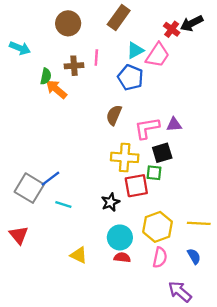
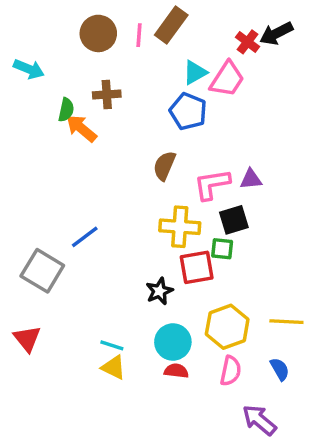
pink line: (96, 57) -> (139, 35), moved
blue line: (50, 179) -> (85, 237), moved
cyan line: (63, 205) -> (112, 345), moved

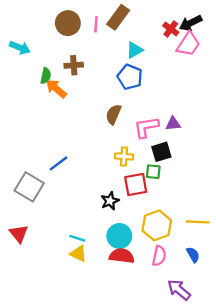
pink trapezoid: (227, 79) -> (188, 44), moved
yellow cross: (180, 227) -> (124, 156), size x0.7
red semicircle: (176, 371) -> (122, 256), size x1.5

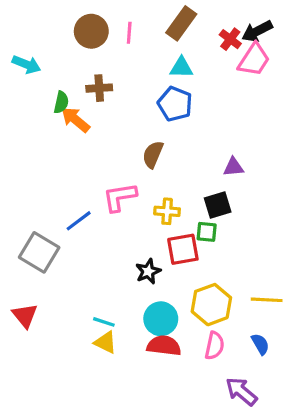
brown rectangle: (118, 17) -> (181, 23), moved
cyan triangle: (135, 50) -> (181, 68), turned 30
pink L-shape: (146, 127) -> (120, 197), moved

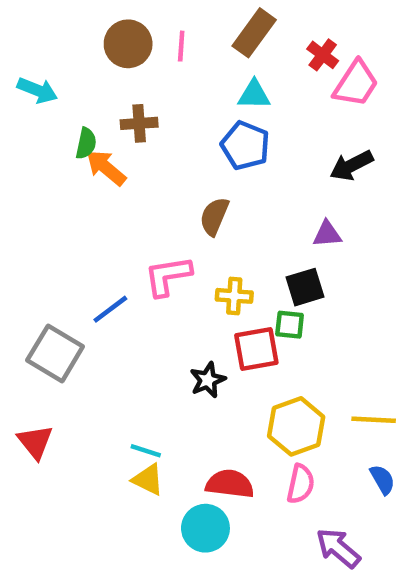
black arrow: (257, 31) -> (351, 165), moved
cyan circle: (161, 319) -> (205, 528), moved
blue semicircle: (260, 344) -> (382, 480), moved

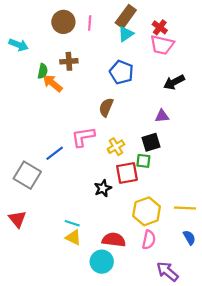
pink trapezoid: (356, 84) -> (162, 45), moved, turned 70
cyan triangle: (254, 95) -> (126, 34), moved, turned -35
yellow cross: (234, 296) -> (116, 147), turned -35

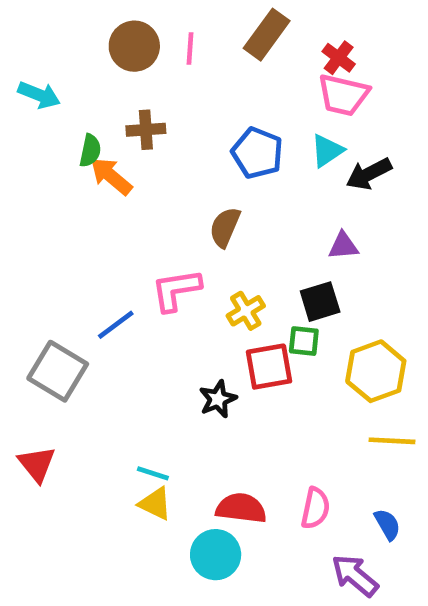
cyan triangle: (126, 34) -> (327, 151), moved
yellow hexagon: (147, 211) -> (376, 371), moved
blue semicircle: (189, 238) -> (387, 524), moved

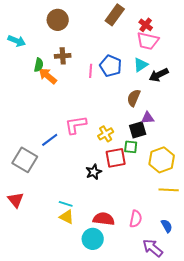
pink line: (190, 48) -> (91, 71), moved
brown semicircle: (225, 227) -> (134, 98), moved
purple triangle: (343, 246) -> (148, 118), moved

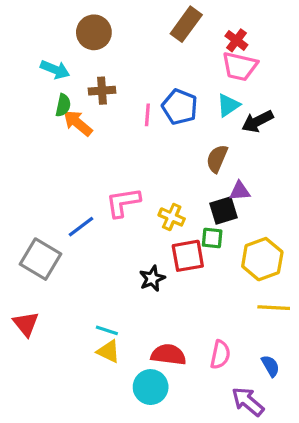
cyan arrow: (17, 41) -> (55, 70), moved
yellow cross: (106, 134) -> (172, 217), turned -35

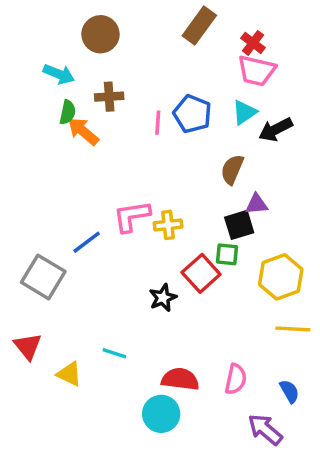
yellow cross: (172, 217) -> (168, 225), moved, turned -30
red square: (188, 256) -> (201, 273), turned -32
yellow triangle: (108, 351) -> (69, 374), moved

